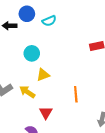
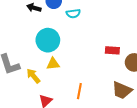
cyan circle: (32, 53) -> (48, 40), size x1.5

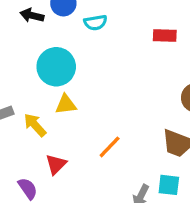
red rectangle: (112, 50) -> (165, 35), moved
orange line: (79, 91) -> (110, 147), turned 35

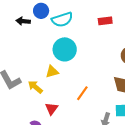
cyan semicircle: (95, 23) -> (62, 19), size x1.5
cyan circle: (56, 67) -> (65, 49), moved

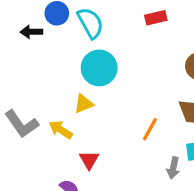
cyan semicircle: (62, 19) -> (90, 23), turned -95
orange line: (82, 93) -> (150, 129), moved

